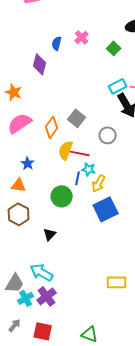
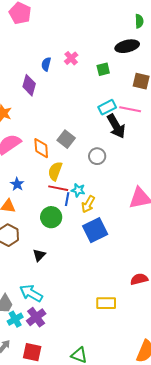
green square: (114, 48) -> (103, 69), turned 32
orange diamond: (52, 127) -> (41, 148), turned -40
red line: (80, 153) -> (58, 188), moved

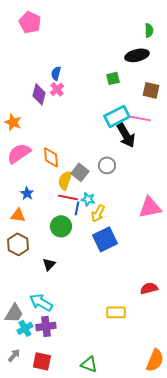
pink cross: (71, 58) -> (57, 89), moved
cyan rectangle: (107, 107) -> (117, 116), size x1.4
gray square: (66, 139) -> (80, 172), moved
purple cross: (36, 317) -> (46, 326), turned 30

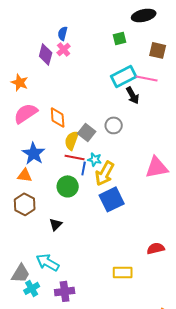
black arrow: (126, 135) -> (133, 95), size x0.7
blue star: (27, 193) -> (34, 153), size x1.6
yellow arrow: (98, 213) -> (105, 173), size x1.4
purple cross: (46, 326) -> (65, 291), moved

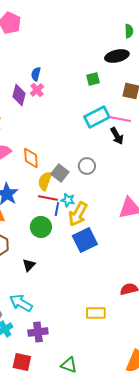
black arrow: (133, 95) -> (117, 136), moved

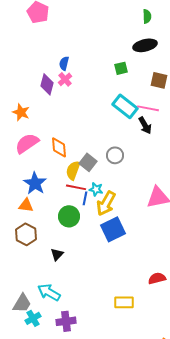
green semicircle: (129, 31) -> (147, 16), moved
cyan rectangle: (97, 117) -> (125, 106), turned 65

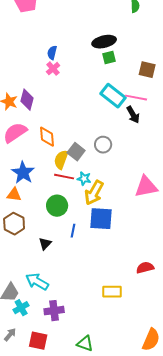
black ellipse: (145, 45) -> (104, 42), moved
purple diamond: (47, 84) -> (27, 100), moved
blue line: (85, 198) -> (73, 231), moved
blue square: (113, 229) -> (101, 219), turned 30

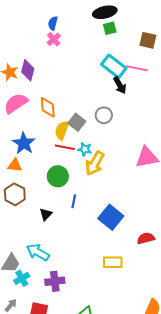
black arrow: (133, 115) -> (120, 85), moved
blue square: (101, 219) -> (111, 217), moved, turned 35

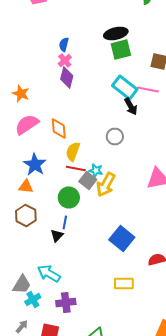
green square: (110, 28) -> (121, 50), size x1.5
purple diamond: (28, 70) -> (67, 78), moved
gray square: (77, 122) -> (88, 180), moved
blue line: (74, 201) -> (65, 222), moved

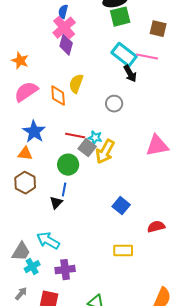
pink cross: (65, 60) -> (64, 28), size x1.6
yellow semicircle: (73, 152) -> (76, 84), moved
blue square: (122, 238) -> (121, 206), size x0.7

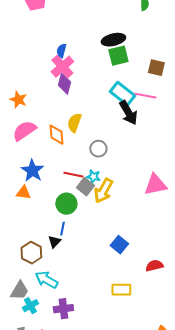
black arrow: (130, 74) -> (128, 113), size x1.4
gray circle: (114, 104) -> (98, 149), moved
brown hexagon: (25, 183) -> (31, 253), moved

